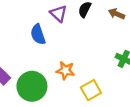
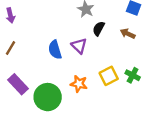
purple triangle: (59, 14) -> (79, 46), moved
yellow square: (91, 90) -> (109, 76), moved

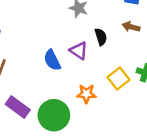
black semicircle: (99, 29) -> (101, 37), moved, turned 144

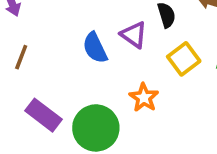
yellow square: (118, 79) -> (184, 59), moved
orange star: (86, 94) -> (144, 98), turned 30

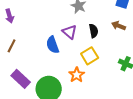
purple triangle: (134, 35) -> (70, 32), moved
yellow square: (184, 59) -> (90, 56), moved

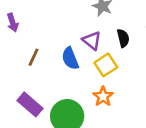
brown line: (12, 46) -> (34, 57), moved
yellow square: (90, 56) -> (106, 65), moved

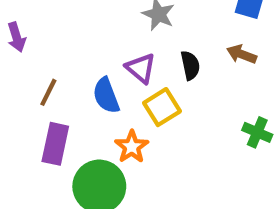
orange star: (103, 96) -> (132, 147), moved
purple rectangle: (30, 104) -> (55, 144), moved, turned 60

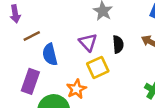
brown line: (48, 92) -> (32, 36), moved, turned 30
blue semicircle: (106, 96) -> (50, 54), moved

